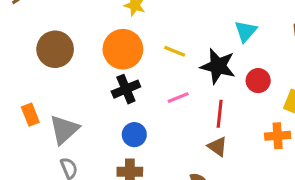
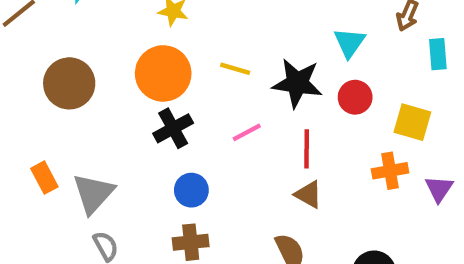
cyan triangle: (246, 31) -> (349, 43), moved

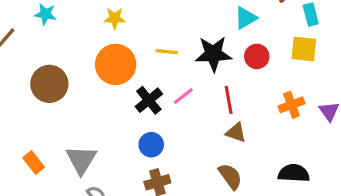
cyan triangle: (349, 43) -> (246, 18), turned 35
yellow square: (412, 122) -> (304, 49), moved
black cross: (173, 128) -> (149, 100), moved
orange rectangle: (44, 178) -> (34, 163), moved

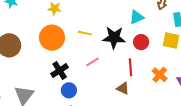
black cross: (149, 100) -> (60, 70), moved
red line: (229, 100) -> (131, 67), moved
orange cross: (292, 105) -> (160, 75), turned -35

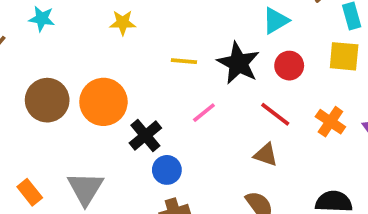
orange circle: (52, 38) -> (103, 102), moved
black star: (114, 38) -> (238, 63), turned 30
red line: (131, 67) -> (275, 114), turned -42

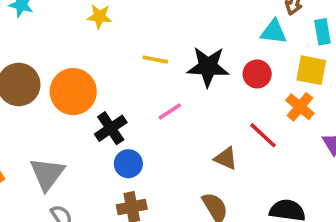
cyan triangle: (276, 21) -> (274, 32), moved, turned 32
black star: (238, 63) -> (208, 67), turned -30
red line: (275, 114) -> (263, 135), moved
orange cross: (330, 122) -> (300, 107), moved

